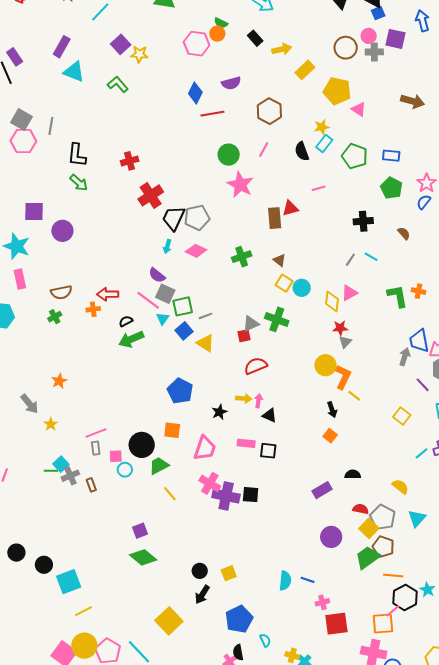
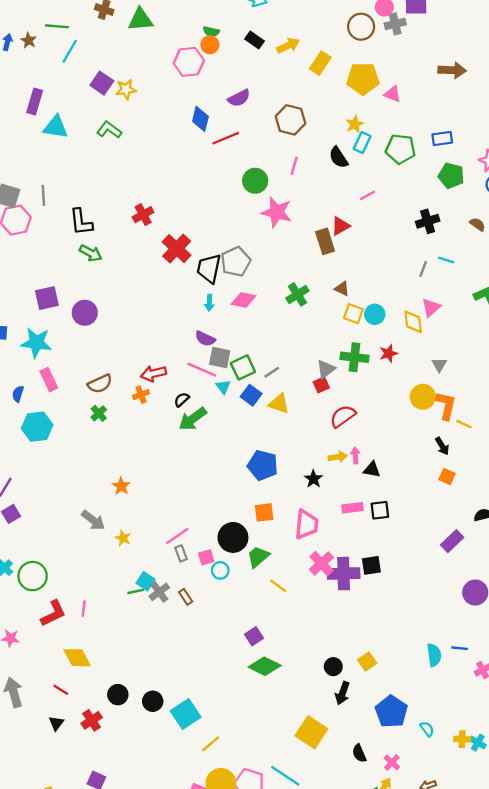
red star: (340, 328) -> (389, 353), moved
pink cross: (210, 483) -> (321, 563), turned 30
black semicircle: (238, 652) -> (359, 753), moved

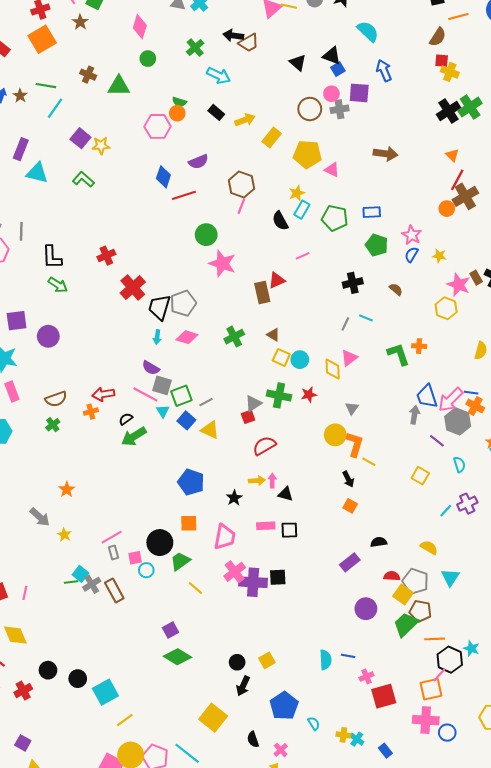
pink line: (294, 166) -> (241, 206), moved
brown rectangle: (186, 597) -> (114, 591), size x1.6

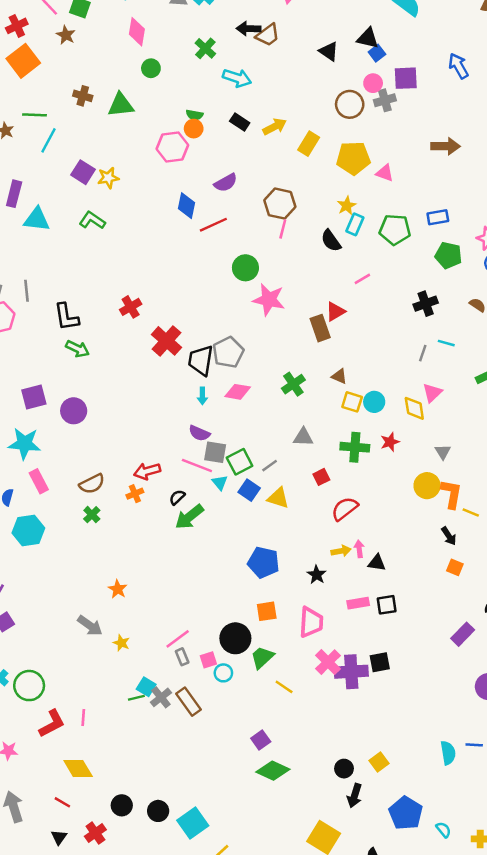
blue arrow: (384, 70) -> (458, 66), moved
gray triangle: (253, 403) -> (303, 437), moved, turned 42

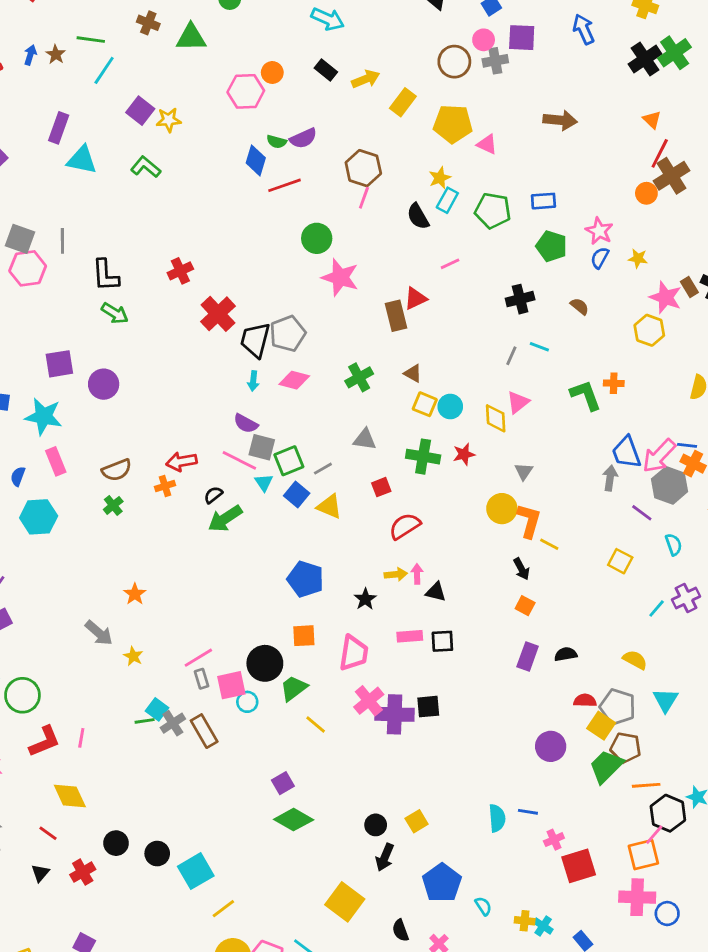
green semicircle: (195, 115) -> (277, 142), moved
purple rectangle: (463, 634) -> (528, 656), moved, turned -30
pink square: (208, 660) -> (231, 685), size x1.5

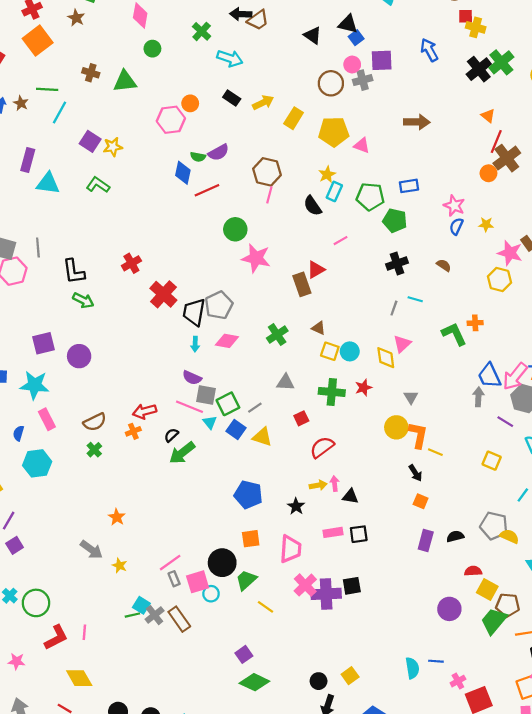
green pentagon: (551, 246) -> (395, 221), moved
gray pentagon: (618, 707) -> (494, 526), moved

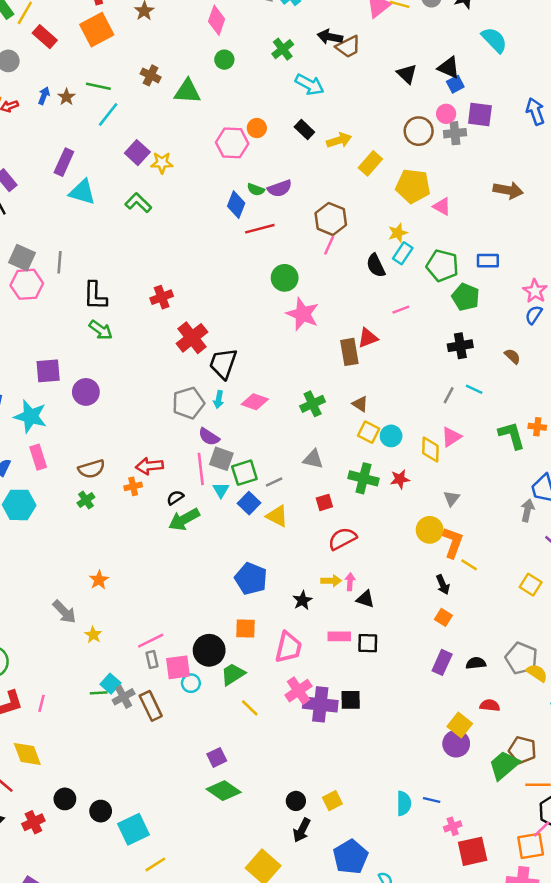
gray pentagon: (219, 305) -> (188, 403), moved
pink line: (189, 407) -> (201, 469), turned 52
yellow square: (487, 590) -> (460, 725), moved

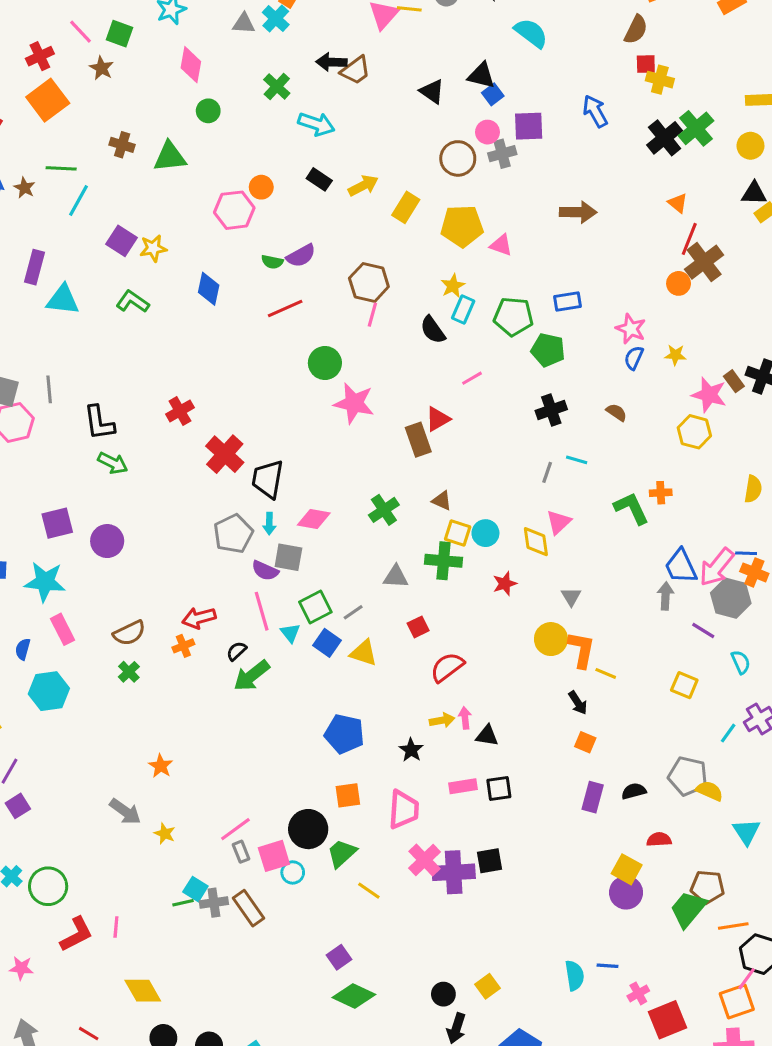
blue diamond: (236, 205) -> (209, 289), moved
gray square: (221, 459) -> (288, 557), moved
green cross: (363, 478) -> (444, 561), moved
gray cross: (124, 697) -> (214, 903), turned 30
yellow diamond: (27, 754) -> (143, 991), moved

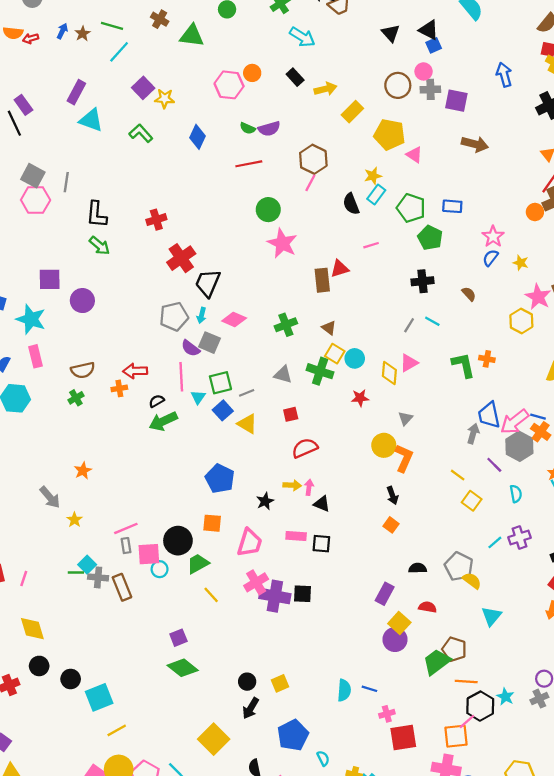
purple square: (529, 126) -> (456, 101), moved
yellow line: (606, 673) -> (458, 475), moved
purple rectangle: (593, 797) -> (385, 594), moved

